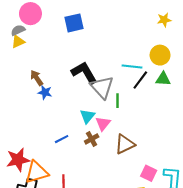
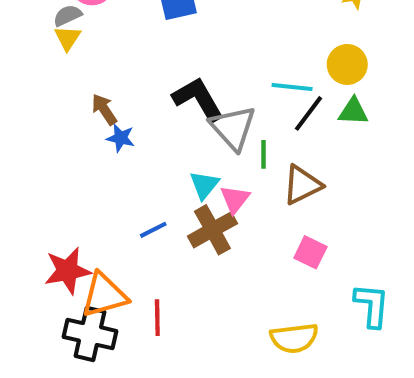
yellow triangle: (18, 42) -> (68, 38), turned -32
brown cross: (92, 139) -> (212, 230), size x1.6
brown triangle: (125, 144) -> (302, 185), moved
pink square: (149, 173) -> (310, 252), moved

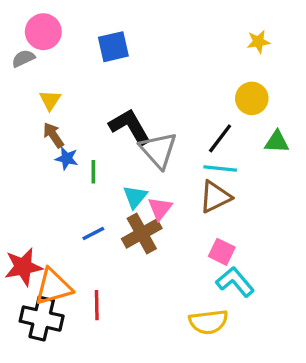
yellow triangle: (68, 38) -> (50, 100), moved
cyan line: (292, 87) -> (220, 168), moved
green triangle: (353, 111) -> (277, 142), moved
green line: (264, 154) -> (93, 172), moved
cyan L-shape: (372, 305) -> (235, 282), moved, turned -45

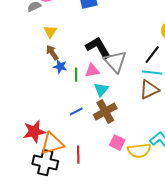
pink triangle: (160, 208) -> (92, 71), moved, turned 42
pink square: (222, 252) -> (117, 143), moved
yellow semicircle: (208, 322) -> (139, 151), moved

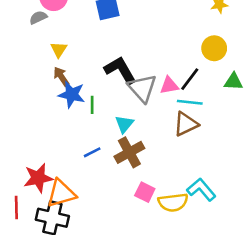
blue star: (60, 67) -> (72, 94), size x1.5
pink triangle: (92, 71) -> (169, 86), moved
red line: (78, 155) -> (16, 208), moved

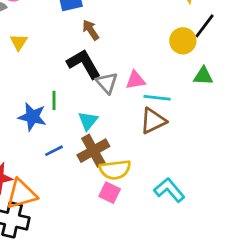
brown arrow: (61, 77) -> (91, 30), moved
black line: (190, 79) -> (205, 26), moved
gray triangle: (142, 88) -> (107, 83), size x0.7
blue star: (72, 94) -> (32, 117), moved
yellow semicircle: (173, 202) -> (115, 170), moved

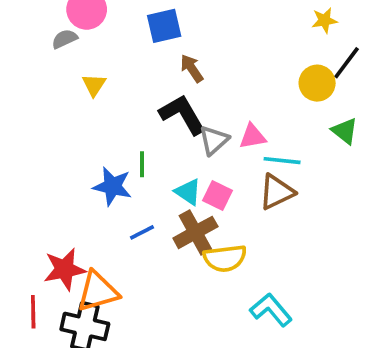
green triangle: (203, 76) -> (345, 131), turned 35
gray triangle: (107, 83) -> (214, 140), turned 30
cyan triangle: (88, 121) -> (188, 192), turned -35
cyan L-shape: (169, 190) -> (271, 310), moved
pink square: (110, 193) -> (218, 196), moved

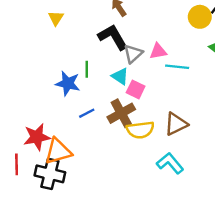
cyan triangle: (188, 192) -> (120, 76), moved
brown triangle: (277, 192) -> (176, 124), moved

